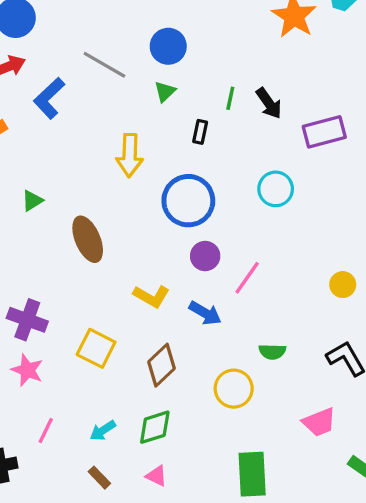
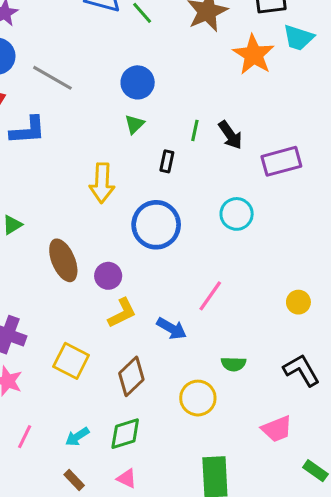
gray line: (104, 65) -> (52, 78), moved
blue L-shape: (49, 98) -> (28, 130), turned -141
purple circle: (205, 256) -> (108, 276), moved
yellow L-shape: (151, 296) -> (122, 313), turned -56

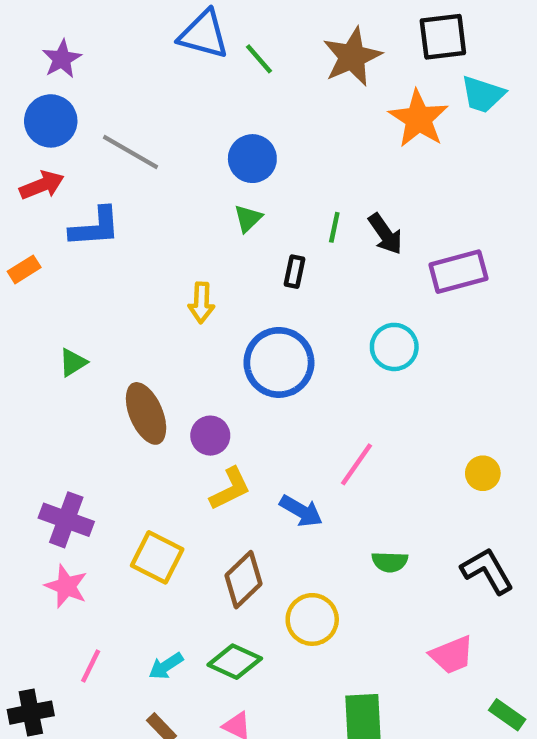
yellow arrow: (102, 183) -> (201, 303), size x0.7
yellow circle: (198, 398) -> (312, 619), moved
green diamond: (125, 434) -> (235, 662), turned 42

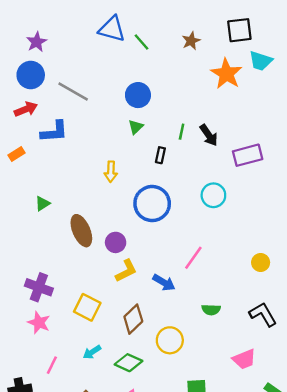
brown star: (352, 57) -> (191, 41), size x0.6
cyan arrow: (166, 666) -> (92, 352), moved

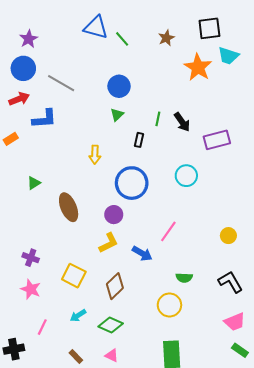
purple circle: (116, 242) -> (114, 215), moved
purple cross: (39, 287) -> (31, 258), size x0.7
yellow circle: (170, 340) -> (169, 305), moved
pink trapezoid: (244, 359) -> (235, 322), moved

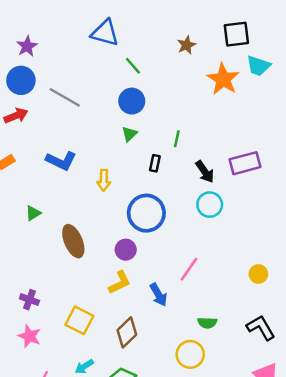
green line: (122, 39) -> (133, 66), moved
blue L-shape: (44, 119) -> (61, 161), moved, turned 30
black arrow: (182, 122) -> (205, 172), moved
blue arrow: (142, 253) -> (159, 295), turned 30

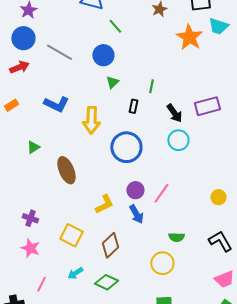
blue circle: (132, 101) -> (103, 55), moved
yellow arrow: (104, 180) -> (91, 120), size x1.5
purple circle: (126, 250) -> (135, 190), moved

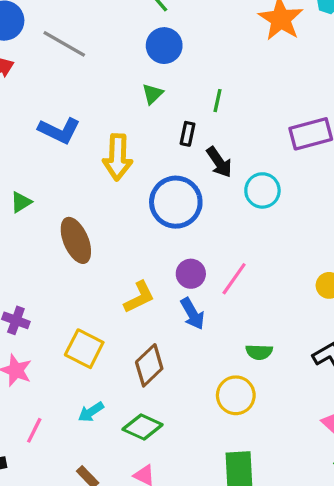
blue circle: (103, 55) -> (164, 46), moved
black arrow: (174, 113) -> (219, 162), moved

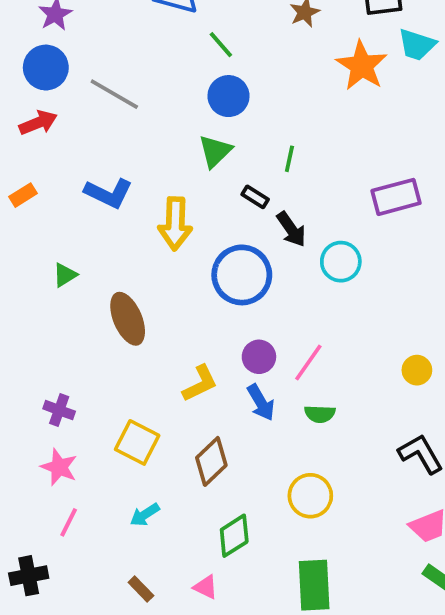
green triangle: (153, 94) -> (215, 151), size x1.4
black rectangle: (187, 134) -> (255, 197), turned -70
green semicircle: (259, 352) -> (320, 414), moved
green diamond: (143, 427) -> (234, 536), moved, turned -57
pink line: (34, 430) -> (69, 522), moved

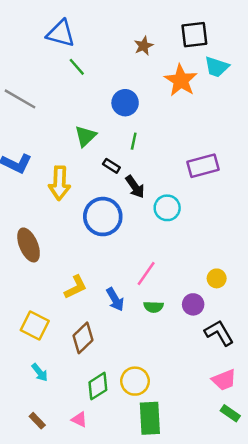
green line: (221, 45) -> (77, 67), moved
blue circle: (228, 96) -> (125, 103), moved
purple circle: (259, 357) -> (193, 304), moved
yellow circle: (310, 496) -> (135, 381), moved
cyan arrow: (145, 515) -> (40, 372), turned -96

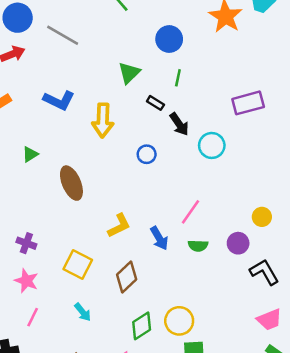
blue circle: (103, 217) -> (147, 154), size x0.5

